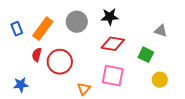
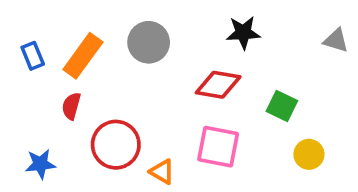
black star: (110, 17) -> (243, 33), moved
gray triangle: (161, 31) -> (336, 40), moved
red circle: (60, 62) -> (116, 145), moved
orange triangle: (84, 89) -> (162, 172), turned -40

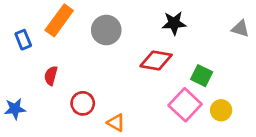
orange rectangle: (83, 56) -> (59, 20), moved
red circle: (116, 145) -> (83, 103), size x0.7
pink square: (218, 147) -> (185, 105), moved, turned 32
blue star: (40, 164) -> (15, 109), moved

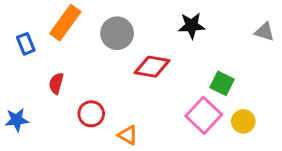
red diamond: (156, 60) -> (152, 67), moved

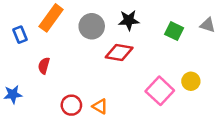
black star: (192, 26) -> (129, 20), moved
green square: (222, 83) -> (174, 31), moved
red circle: (91, 114) -> (71, 105), moved
yellow circle: (243, 121) -> (191, 81), moved

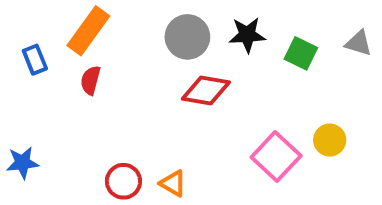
black star: (129, 20) -> (247, 35), moved
gray circle: (92, 26) -> (187, 37), moved
red semicircle: (44, 66) -> (90, 80), moved

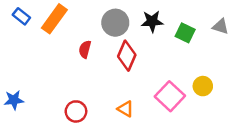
blue rectangle: (35, 60) -> (21, 16), moved, turned -30
red semicircle: (90, 80) -> (85, 49), moved
red diamond: (206, 91) -> (127, 56), turned -76
orange triangle: (173, 183) -> (125, 109), moved

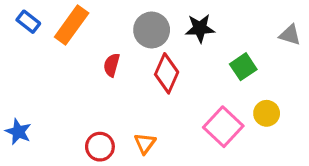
green square: (185, 33) -> (243, 67), moved, turned 30
blue star: (14, 100) -> (18, 132), turned 30
orange triangle: (125, 109) -> (145, 143), moved, turned 36

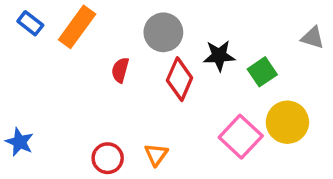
black star: (200, 28) -> (219, 56), moved
yellow circle: (267, 113) -> (287, 122), size x1.5

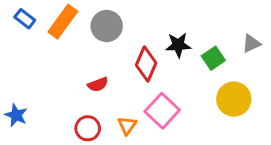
gray circle: (163, 32) -> (107, 26), moved
gray triangle: (313, 38) -> (251, 44), moved, turned -42
red semicircle: (120, 70) -> (98, 84), moved, turned -126
pink square: (241, 137) -> (162, 111), moved

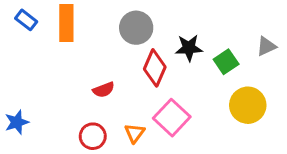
orange rectangle: (63, 22) -> (66, 23), turned -36
gray circle: (107, 26) -> (136, 28), moved
blue star: (16, 115) -> (17, 122), turned 30

